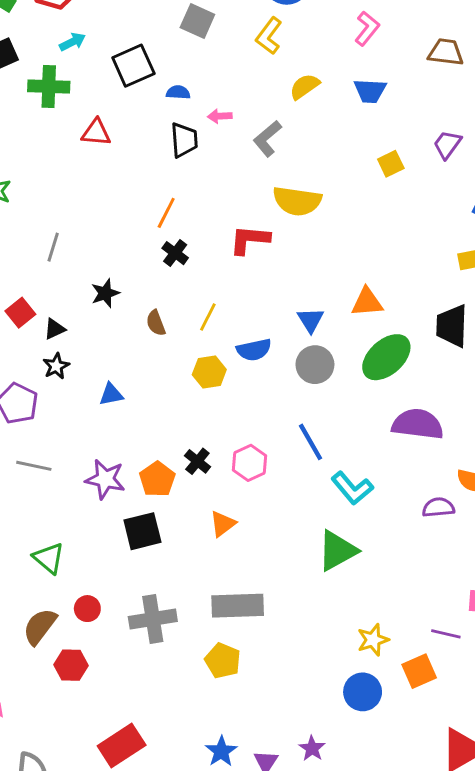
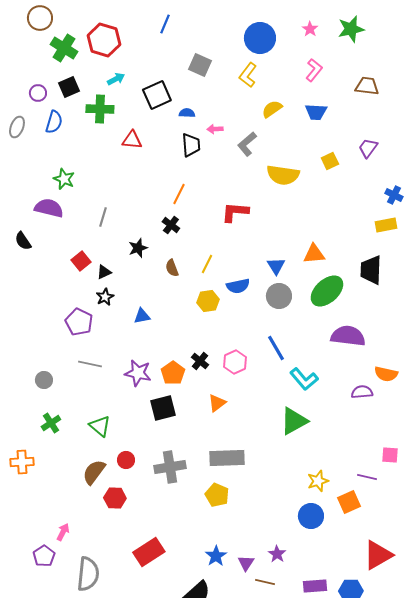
yellow semicircle: (297, 201) -> (283, 175), moved
black cross: (175, 253) -> (171, 225), moved

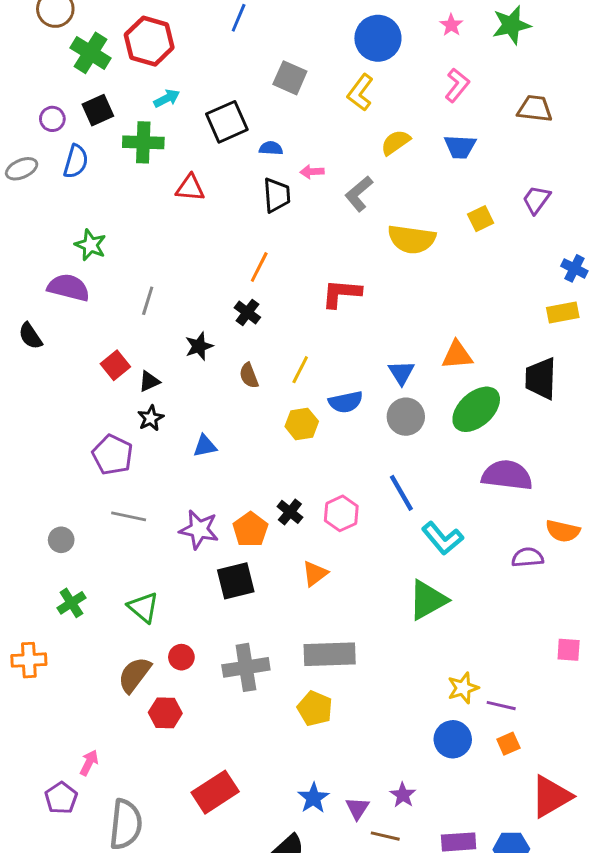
gray ellipse: (17, 127) -> (22, 169), turned 45
purple line: (367, 477) -> (501, 706), moved
orange square: (349, 502) -> (508, 744), moved, size x0.7

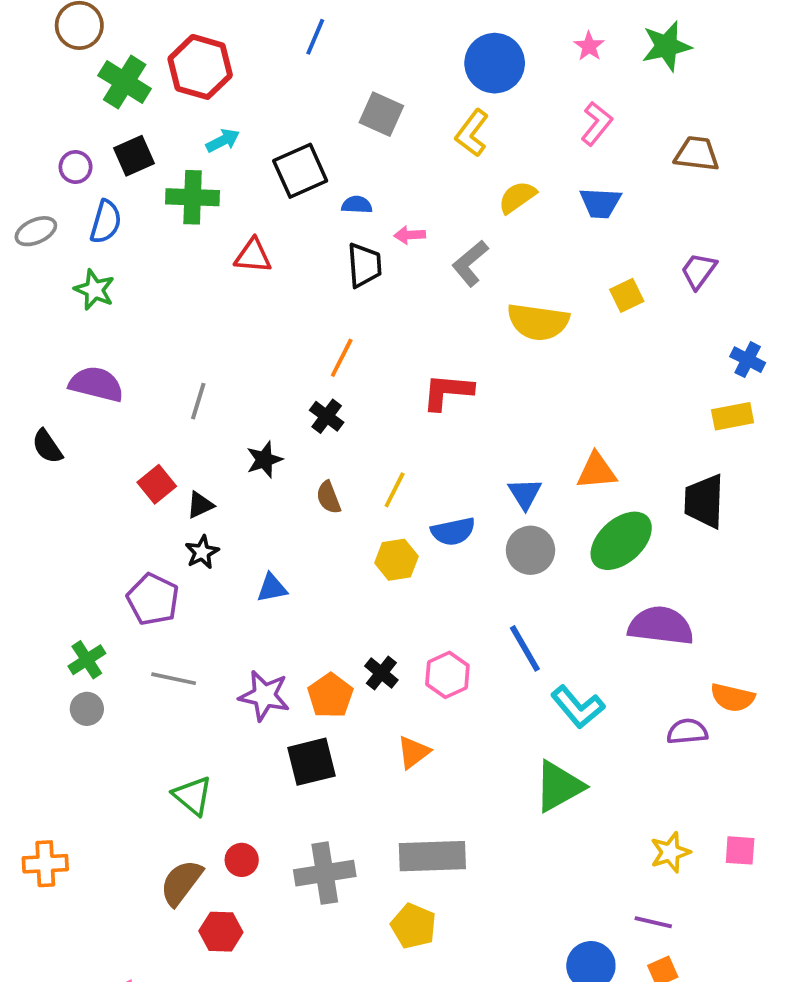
green star: (90, 245) -> (94, 290), moved
green cross: (71, 603) -> (87, 660), moved
yellow star: (463, 688) -> (670, 852), moved

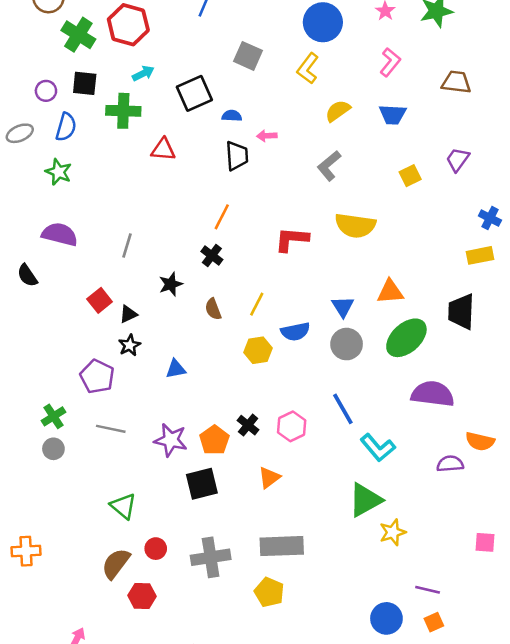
black square: (134, 156) -> (85, 83), turned 30
gray L-shape: (470, 263) -> (329, 166), moved
yellow semicircle: (538, 322) -> (355, 226), moved
yellow star: (670, 852) -> (393, 532), moved

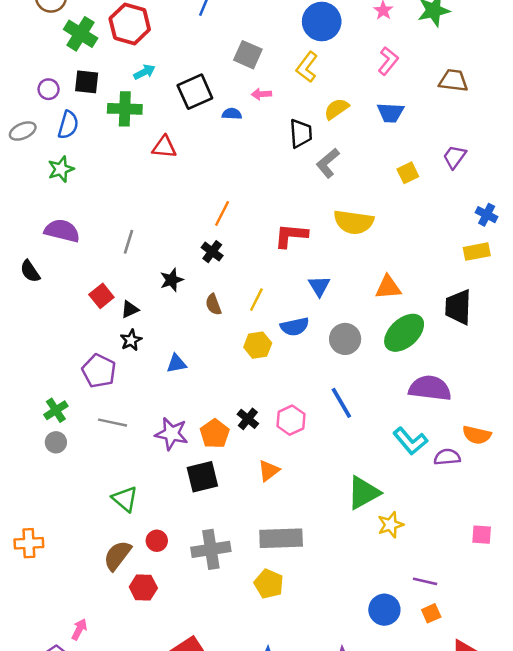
pink arrow: (267, 136) -> (261, 94), moved
black trapezoid: (237, 156) -> (301, 133), moved
green star: (58, 172) -> (61, 169), turned 30
blue triangle: (343, 307) -> (319, 286), moved
cyan L-shape: (378, 448) -> (410, 441), moved

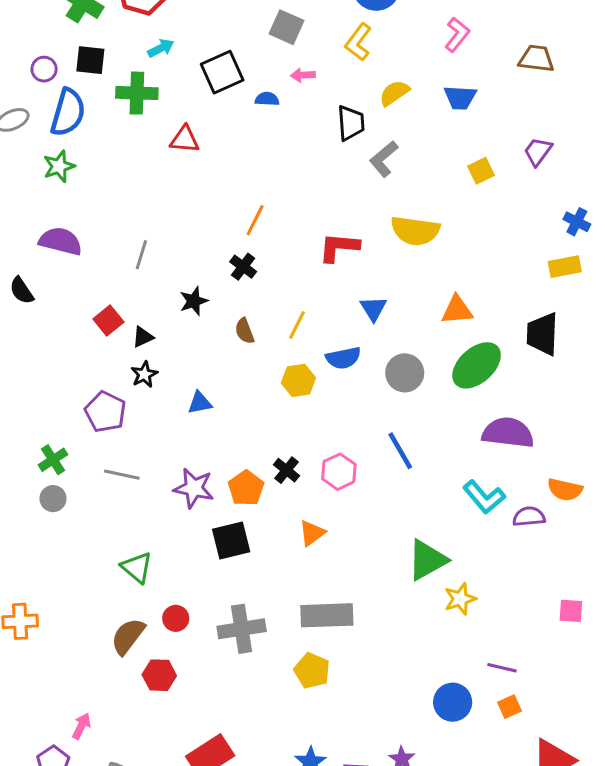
blue semicircle: (68, 125) -> (68, 112), size x1.4

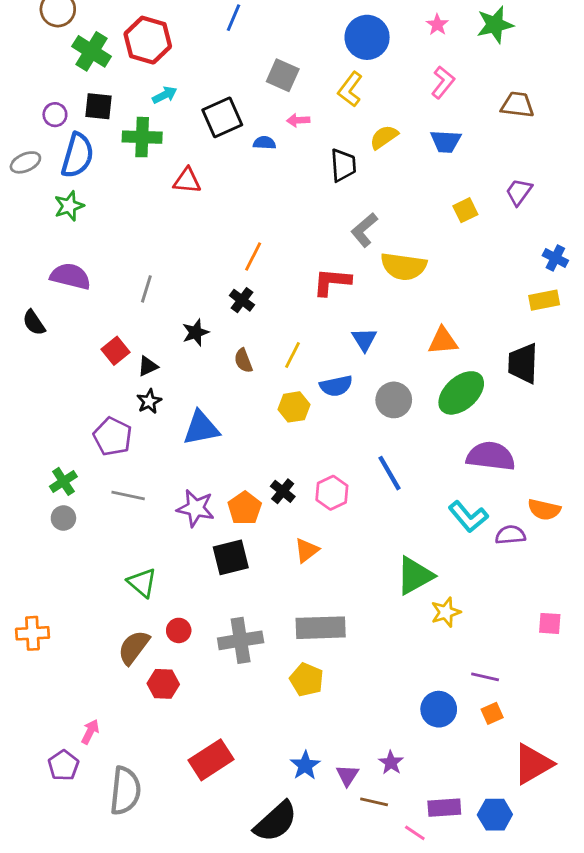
gray L-shape: (384, 159) -> (364, 230), moved
blue triangle: (200, 403) -> (201, 428), size x1.6

